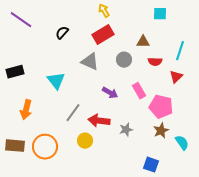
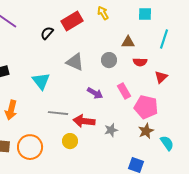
yellow arrow: (104, 11) -> (103, 13), moved
red rectangle: (103, 35) -> (72, 21), moved
cyan line: (180, 51) -> (164, 39), moved
gray line: (73, 113) -> (58, 113), turned 60

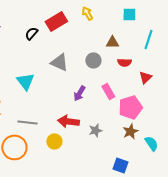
purple arrow: (95, 93) -> (79, 93), turned 91
pink pentagon: (146, 107) -> (130, 107), turned -30
gray line: (58, 113) -> (27, 122), moved

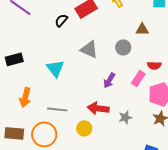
red semicircle: (124, 62) -> (154, 65), moved
pink rectangle: (108, 91) -> (138, 78), turned 63

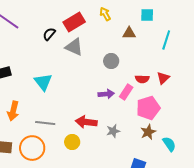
brown triangle: (142, 29) -> (129, 33), moved
gray triangle: (89, 49) -> (74, 47), moved
purple arrow: (109, 80) -> (106, 94), moved, turned -126

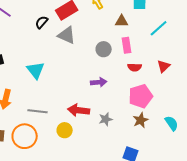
cyan line: (166, 40) -> (159, 28), turned 30
red triangle: (163, 78) -> (164, 66), moved
pink rectangle: (126, 92) -> (127, 45), moved, turned -42
cyan semicircle: (169, 144) -> (172, 123), moved

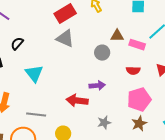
brown triangle: (122, 21) -> (117, 36), moved
black semicircle: (42, 22) -> (17, 44), moved
pink rectangle: (127, 45) -> (137, 45), moved, turned -63
red arrow: (79, 110) -> (77, 101), moved

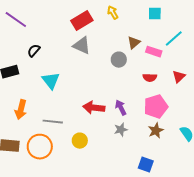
brown triangle: (117, 36) -> (134, 43), turned -40
purple arrow: (97, 86) -> (121, 108), moved, turned -112

